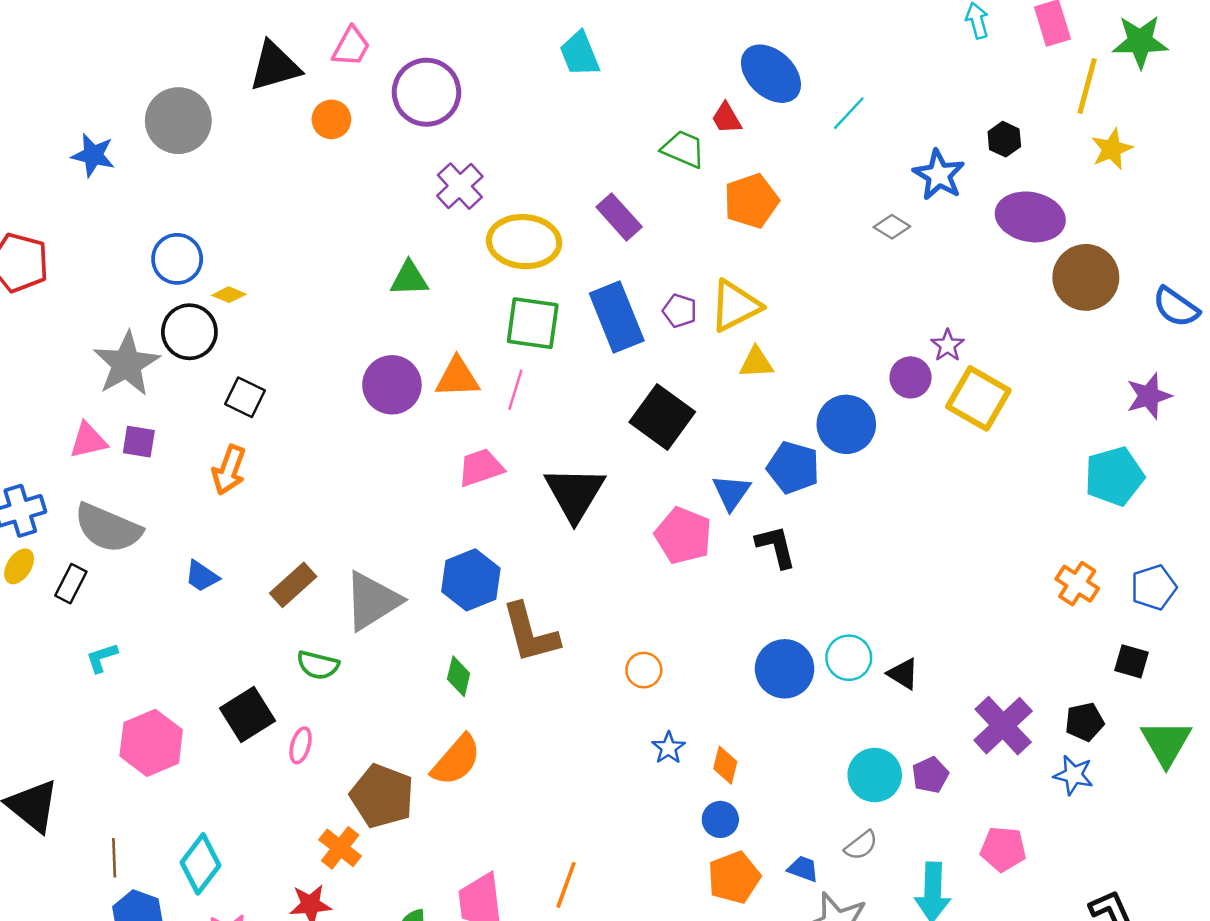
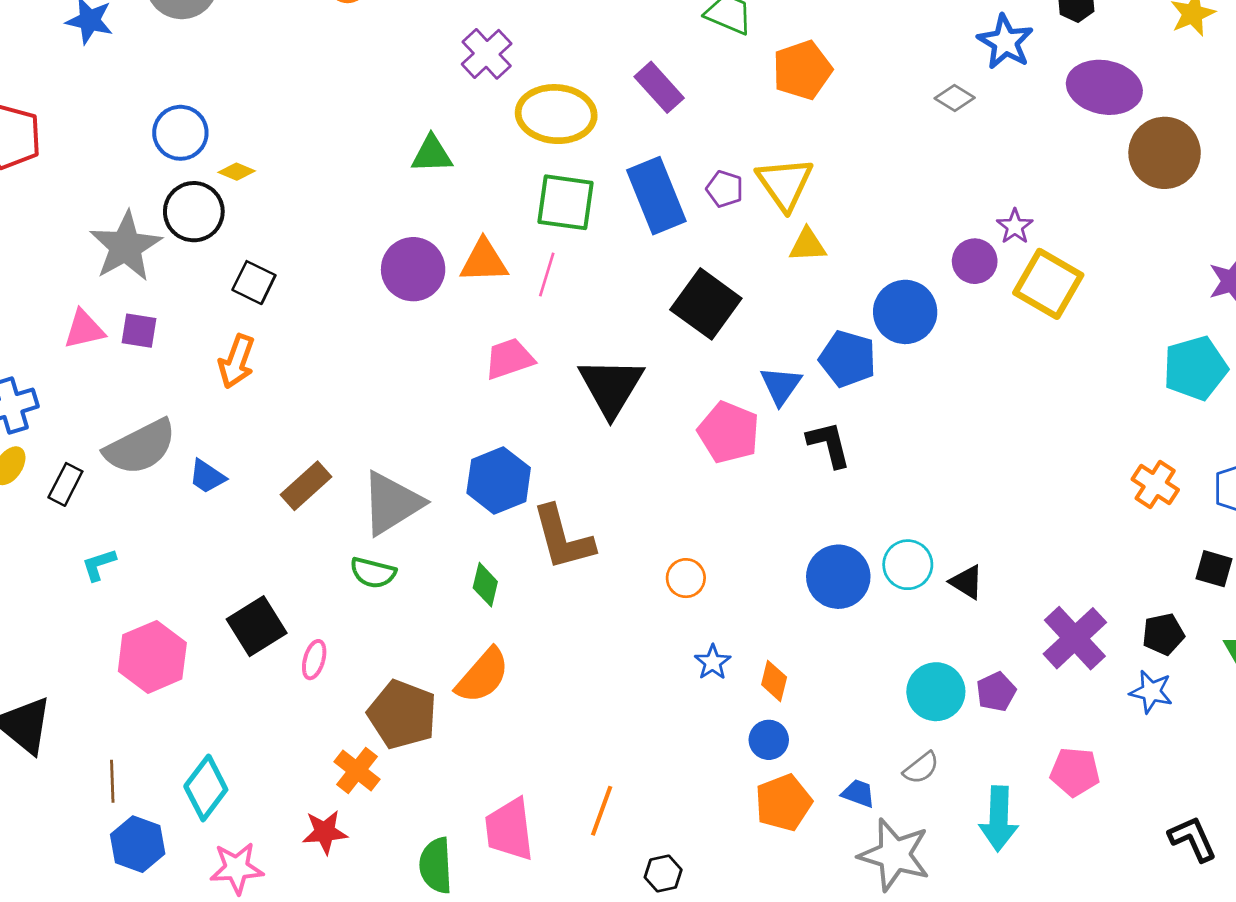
yellow triangle: (735, 306) -> (785, 184), turned -38
gray semicircle: (108, 528) -> (140, 447), moved, turned -50
green semicircle: (318, 665) -> (373, 573), moved

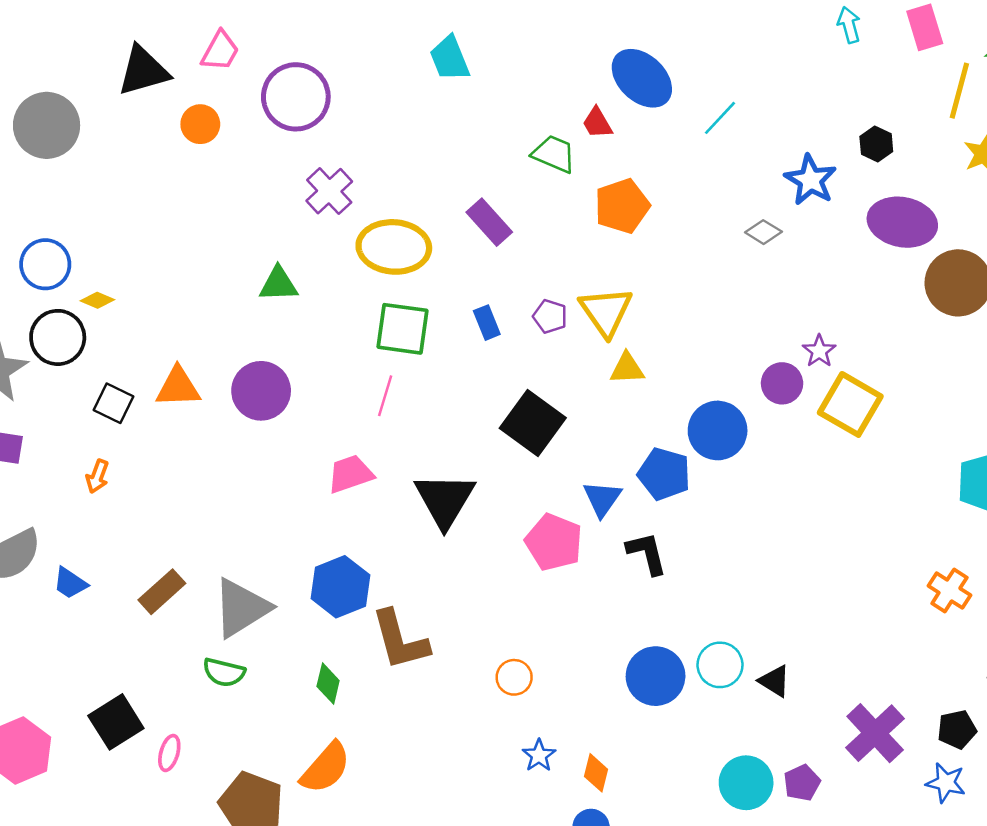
blue rectangle: (656, 196) -> (487, 323), size x0.5
orange triangle: (484, 261) -> (178, 387), moved
orange arrow: (237, 361) -> (97, 476), size x0.7

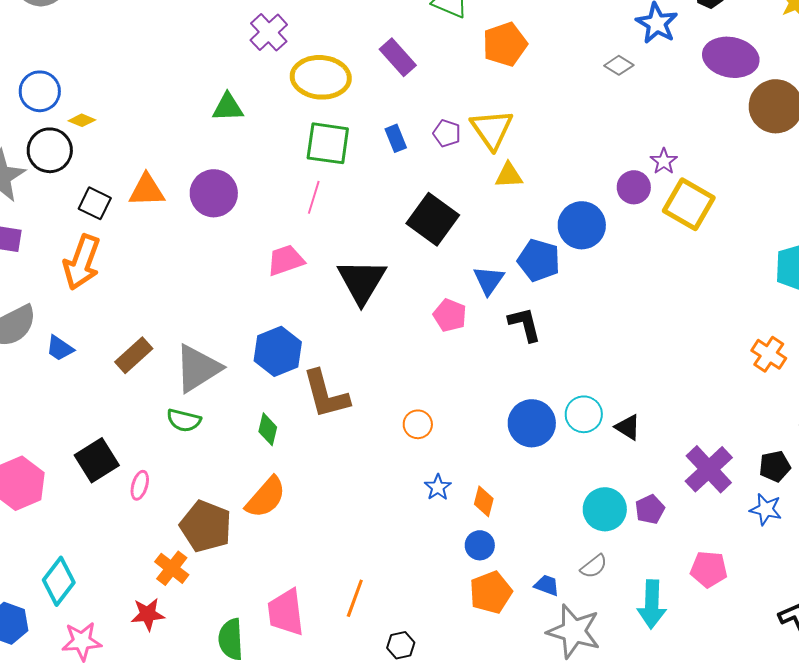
orange arrow: (97, 476) -> (82, 262), size x2.0
pink pentagon: (554, 542) -> (450, 315), size x0.7

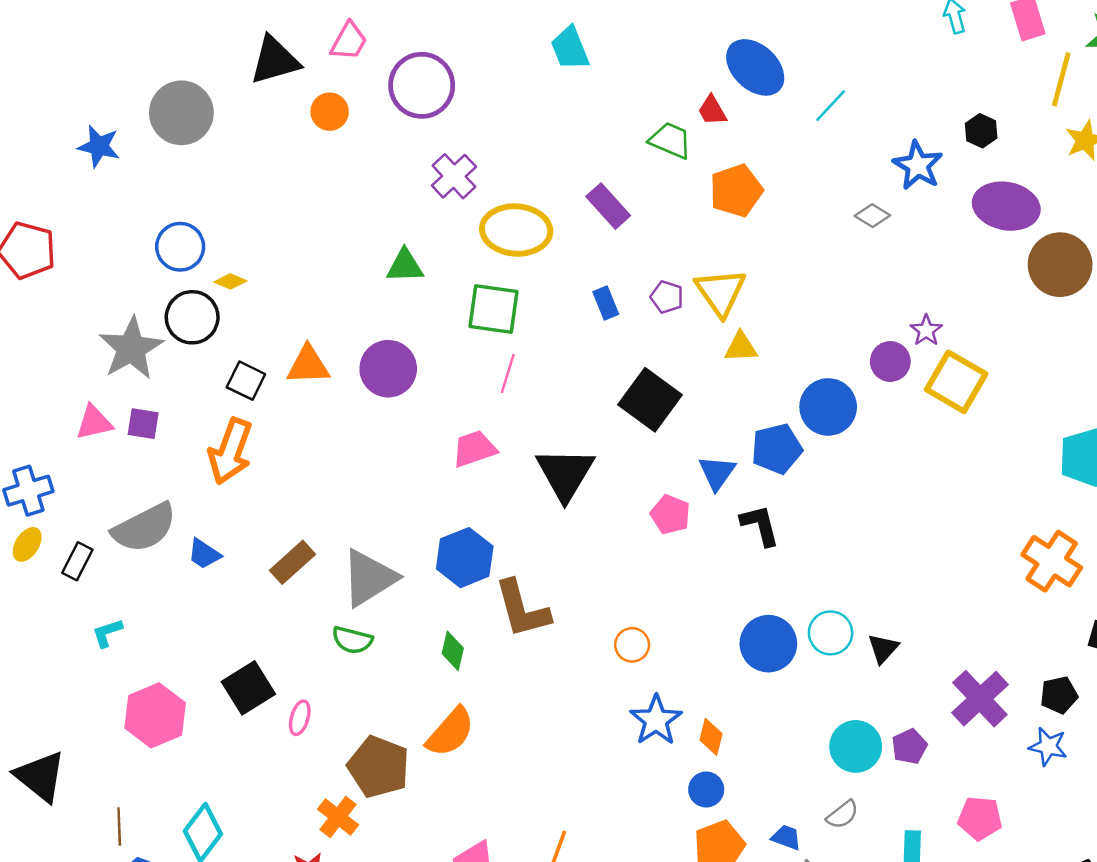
green square: (328, 143) -> (493, 309), moved
blue pentagon: (539, 260) -> (777, 449), turned -30
orange cross: (769, 354) -> (1052, 561), size x1.4
black triangle: (628, 427) -> (883, 648), turned 40
blue star: (438, 487) -> (656, 720), size x1.6

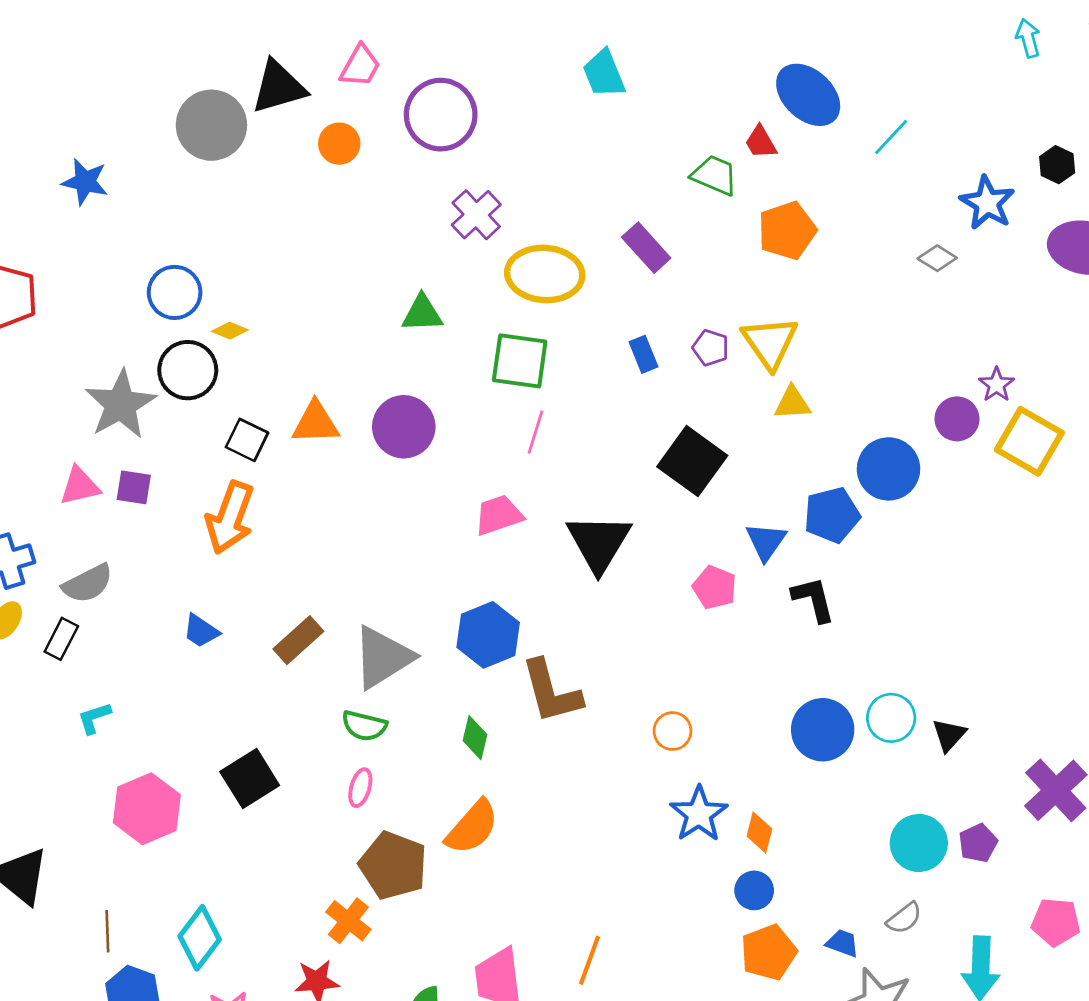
gray circle: (181, 113) -> (211, 125), moved
gray semicircle: (144, 528) -> (88, 584), moved, size x0.7
pink ellipse: (300, 718) -> (360, 788), moved

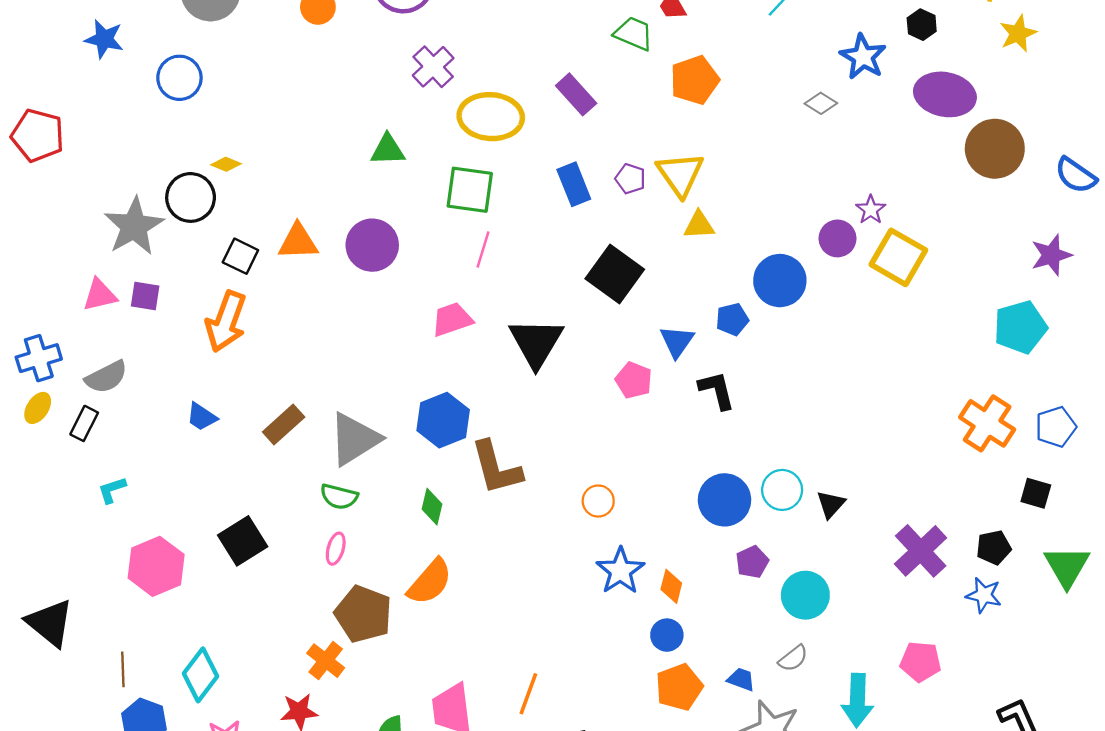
blue circle: (175, 292) -> (179, 78), moved
blue rectangle: (644, 354) -> (574, 184), size x1.4
blue pentagon: (832, 515) -> (732, 319), size x0.7
purple pentagon: (978, 843) -> (752, 562), moved

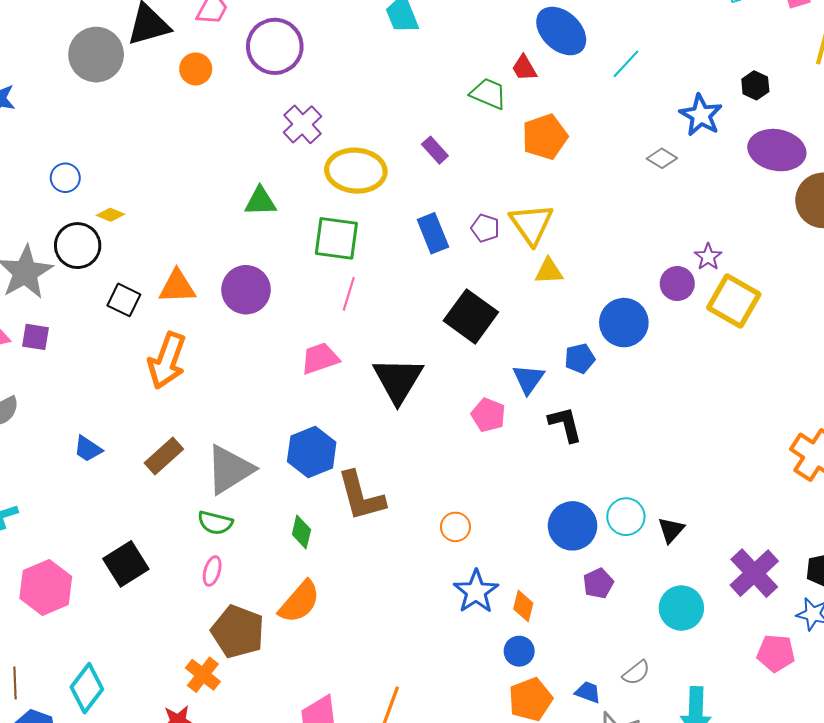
blue circle: (179, 78) -> (65, 178), moved, size x0.7
purple rectangle: (576, 94) -> (435, 150), size x0.7
orange arrow: (226, 322) -> (167, 361), moved
cyan circle: (805, 595) -> (681, 608), moved
pink pentagon: (921, 662) -> (776, 653), moved

